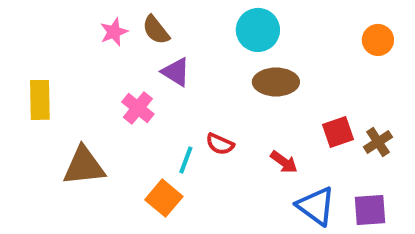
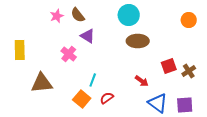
red semicircle: (220, 144) -> (107, 98), moved, turned 120

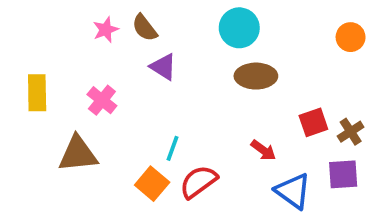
pink cross: (69, 54) -> (102, 100), moved
red semicircle: (107, 98) -> (198, 182), size x1.5
purple square: (185, 105) -> (343, 174), moved

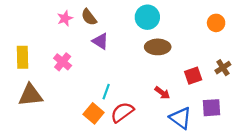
brown cross: (351, 132) -> (223, 68), moved
brown triangle: (78, 154) -> (31, 95), moved

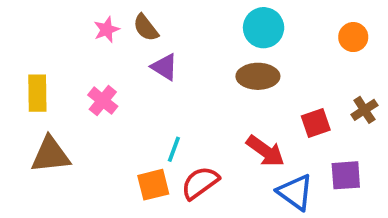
cyan circle: (147, 17) -> (264, 28), moved
red arrow: (162, 93) -> (265, 151), size x1.5
orange square: (94, 113) -> (153, 185), turned 36

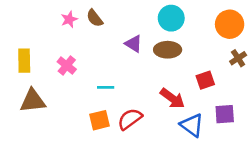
orange circle: (353, 37) -> (230, 24), size x1.5
purple triangle: (164, 67) -> (134, 44), moved
brown cross: (364, 110) -> (238, 58), moved
cyan line: (174, 149) -> (106, 87), moved, turned 70

